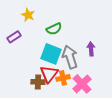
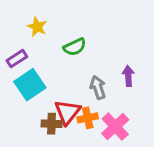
cyan square: (51, 54) -> (30, 85), moved, turned 35
gray arrow: (70, 57) -> (98, 88), size x0.7

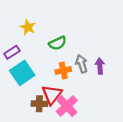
gray arrow: (98, 88) -> (82, 64), moved
orange cross: (88, 118) -> (63, 71), moved
pink cross: (115, 127) -> (67, 106), moved

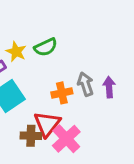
yellow star: (28, 27) -> (16, 52), moved
green semicircle: (58, 43) -> (46, 47), moved

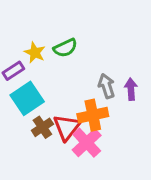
orange cross: (62, 93) -> (93, 115), moved, size x1.4
brown cross: (31, 136) -> (42, 127), moved, turned -36

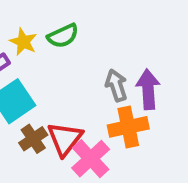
purple arrow: (131, 89) -> (148, 89), size x1.4
orange cross: (93, 115) -> (128, 127), moved

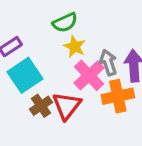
yellow star: (23, 42) -> (75, 47), moved
pink cross: (91, 159) -> (89, 75), moved

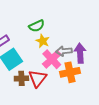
gray arrow: (108, 63) -> (64, 51), turned -77
brown cross: (41, 106) -> (21, 78), turned 32

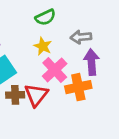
green semicircle: (37, 26) -> (45, 17), moved
gray arrow: (64, 51) -> (81, 37), moved

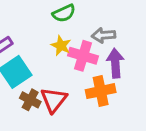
pink cross: (55, 70) -> (83, 56), moved, turned -30
brown cross: (15, 95) -> (30, 100), turned 30

